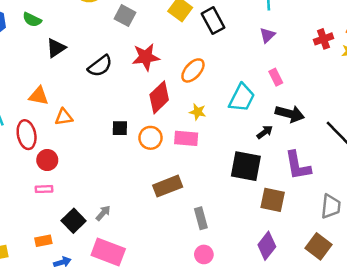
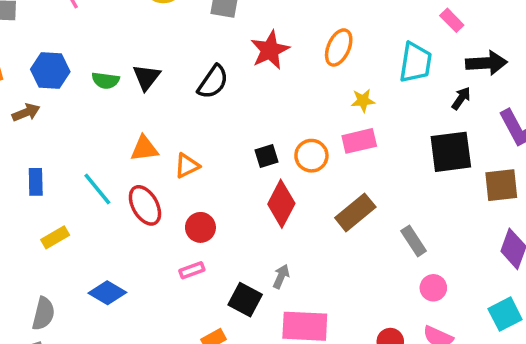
green semicircle: (32, 20) -> (106, 80), moved
red diamond: (159, 97) -> (281, 204), moved
red circle: (47, 160) -> (200, 227), moved

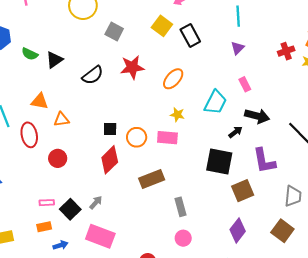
brown square: (501, 185) -> (243, 191), turned -35
pink rectangle: (192, 270) -> (47, 203), moved

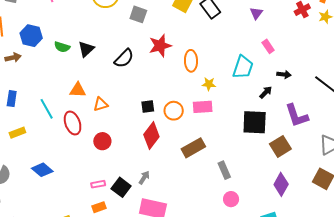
orange ellipse: (173, 79) -> (191, 61), moved, turned -35
black arrow: (257, 116) -> (284, 74), size x0.6

